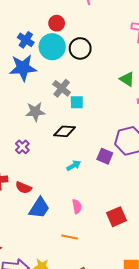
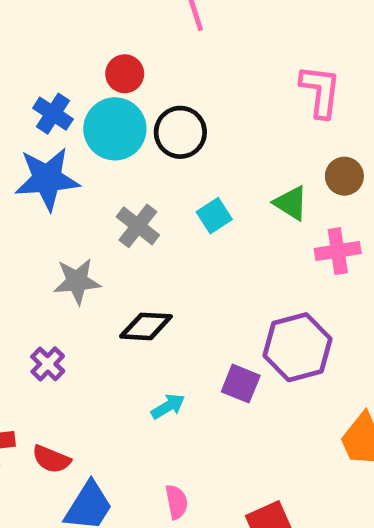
cyan square: (77, 102) -> (214, 216), moved, turned -32

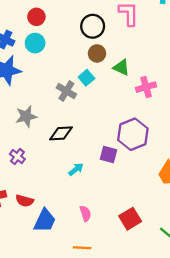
cyan circle: (115, 129) -> (35, 43), size x0.7
black circle: (180, 132) -> (93, 26), moved
brown circle: (344, 176) -> (97, 53), moved
gray cross: (138, 226) -> (66, 91), moved

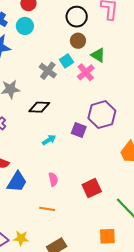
pink cross: (146, 87) -> (86, 72), moved, turned -30

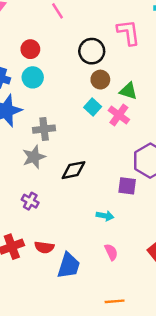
gray cross: (48, 71) -> (44, 129), moved, turned -30
cyan arrow: (49, 140) -> (105, 216), moved, turned 56
orange line: (47, 209) -> (115, 301), moved

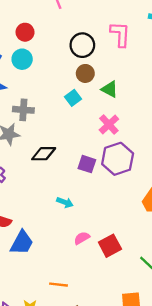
pink cross: (119, 115) -> (109, 125), moved
purple square: (127, 186) -> (87, 164), moved
pink semicircle: (111, 252) -> (82, 238), moved, turned -105

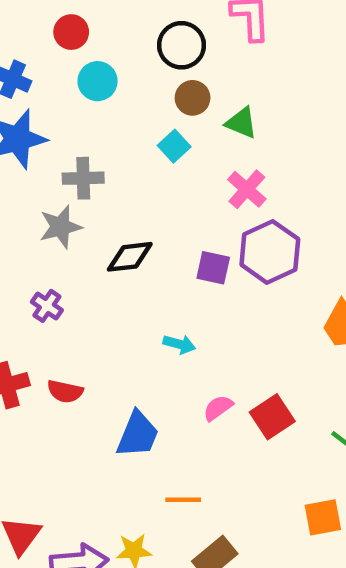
cyan circle: (22, 59) -> (98, 81), moved
blue trapezoid: (22, 243) -> (138, 434), moved

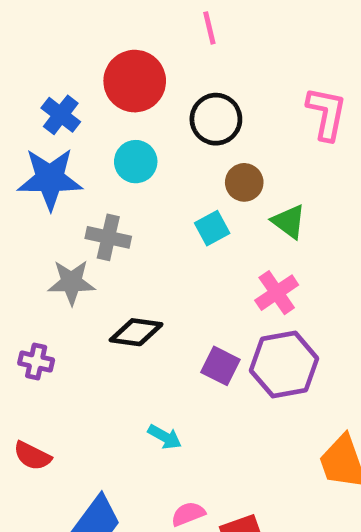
red circle: (71, 32) -> (135, 81), size x1.6
black circle: (182, 45) -> (216, 119), moved
cyan circle: (98, 81) -> (136, 162), moved
purple cross: (47, 306) -> (36, 362), turned -36

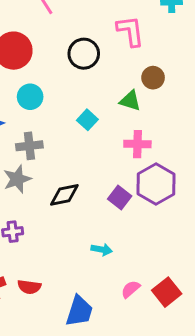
black circle: (216, 119) -> (84, 54), moved
brown circle: (244, 182) -> (153, 78), moved
pink cross: (277, 293) -> (137, 144), turned -35
purple square: (220, 366) -> (120, 197), turned 30

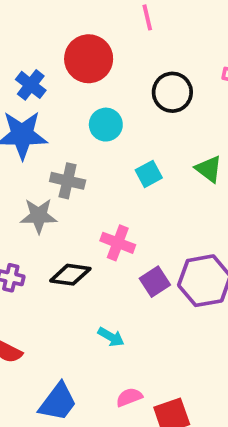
cyan circle: (30, 97) -> (106, 125), moved
pink cross: (137, 144) -> (118, 243), moved
black diamond: (64, 195) -> (70, 275), moved

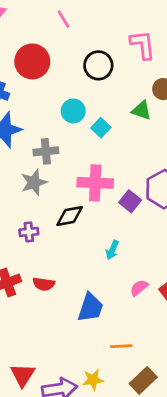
cyan circle: (106, 125) -> (73, 111), moved
pink cross: (118, 243) -> (95, 183), size x1.4
cyan arrow: (111, 337) -> (112, 250), turned 102

